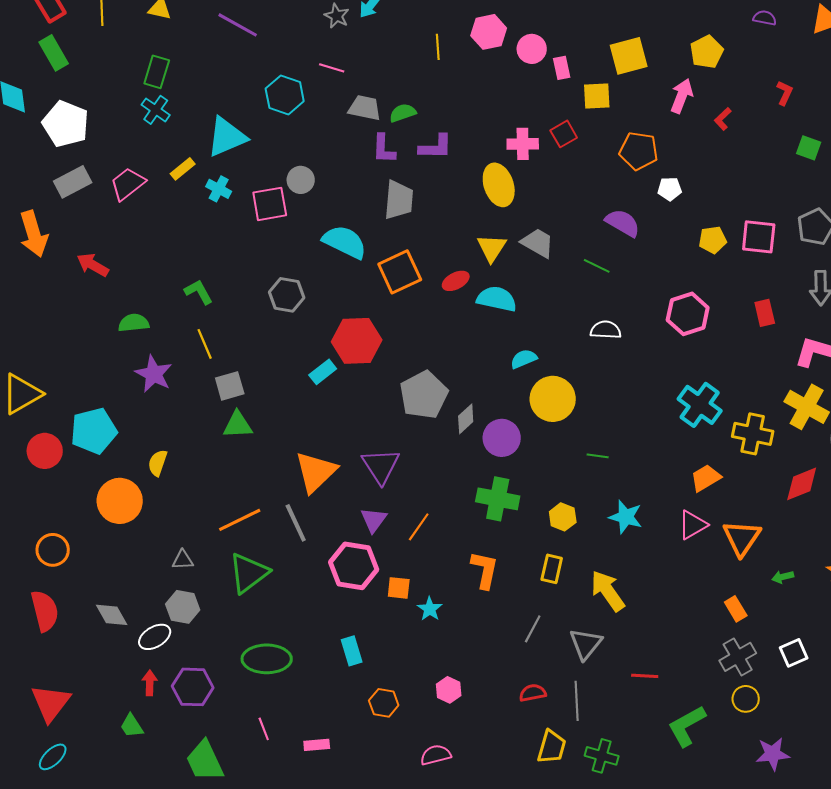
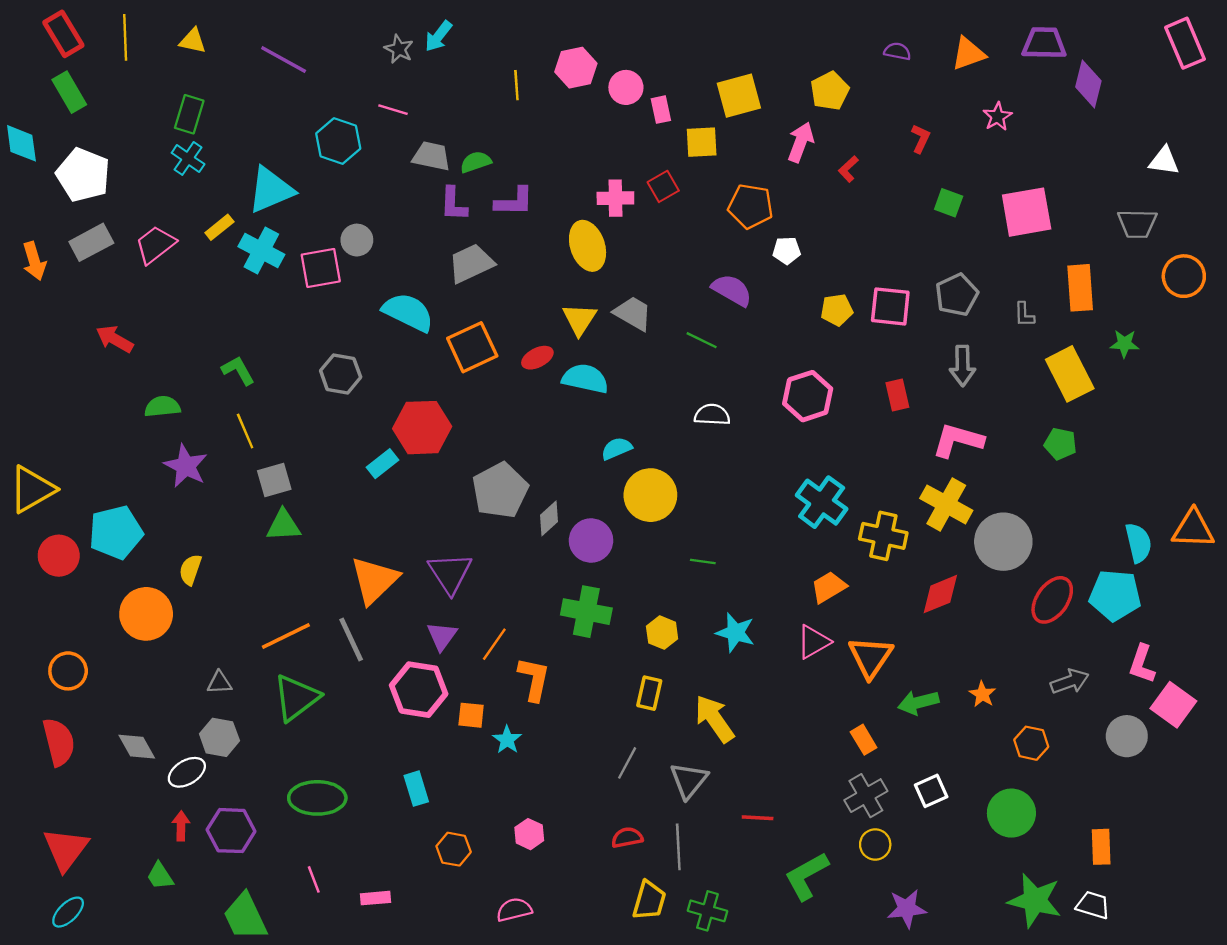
cyan cross: (219, 189) -> (261, 250), size x1.5
gray trapezoid: (399, 200) -> (471, 263), turned -120
orange arrow: (34, 234) -> (34, 261), moved, size x0.7
orange L-shape: (485, 570) -> (534, 679), moved
green arrow: (783, 577) -> (918, 702), size x1.6

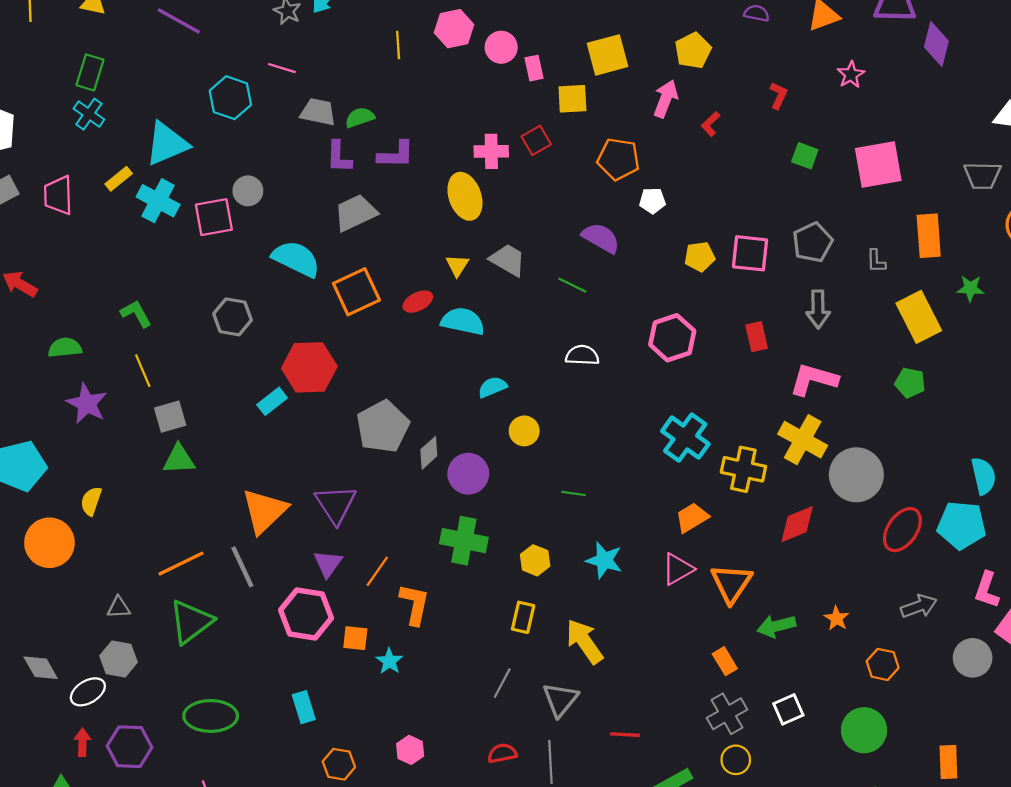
pink trapezoid: (155, 245) -> (58, 195), turned -54
yellow triangle: (579, 319) -> (457, 265), size x0.7
yellow circle: (650, 495) -> (524, 431), size x0.6

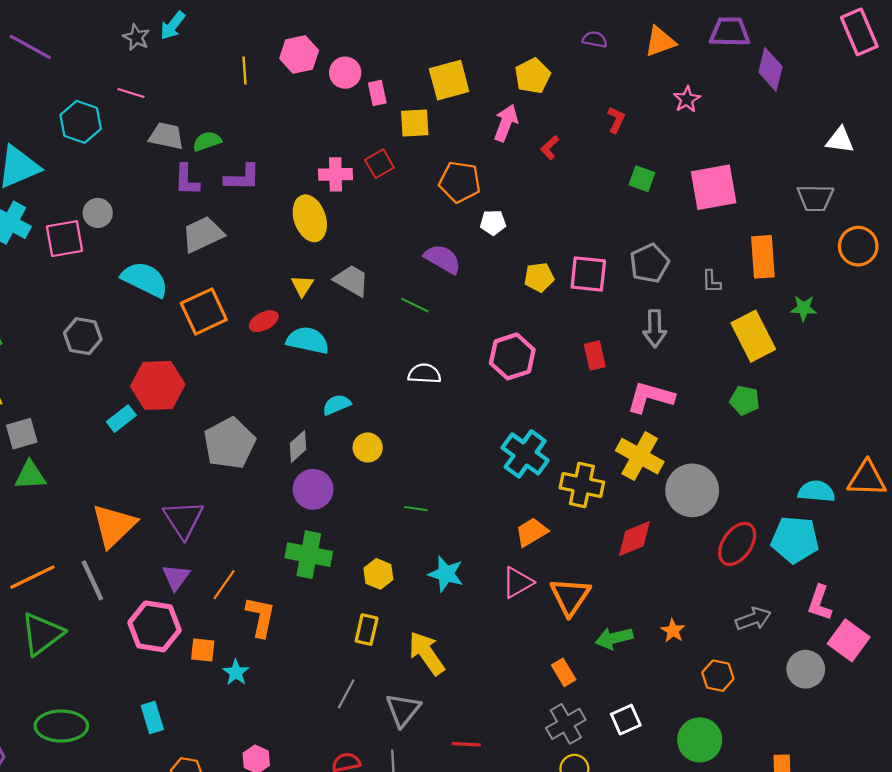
gray diamond: (429, 453) -> (298, 446), moved
cyan semicircle: (984, 476) -> (816, 491), turned -72

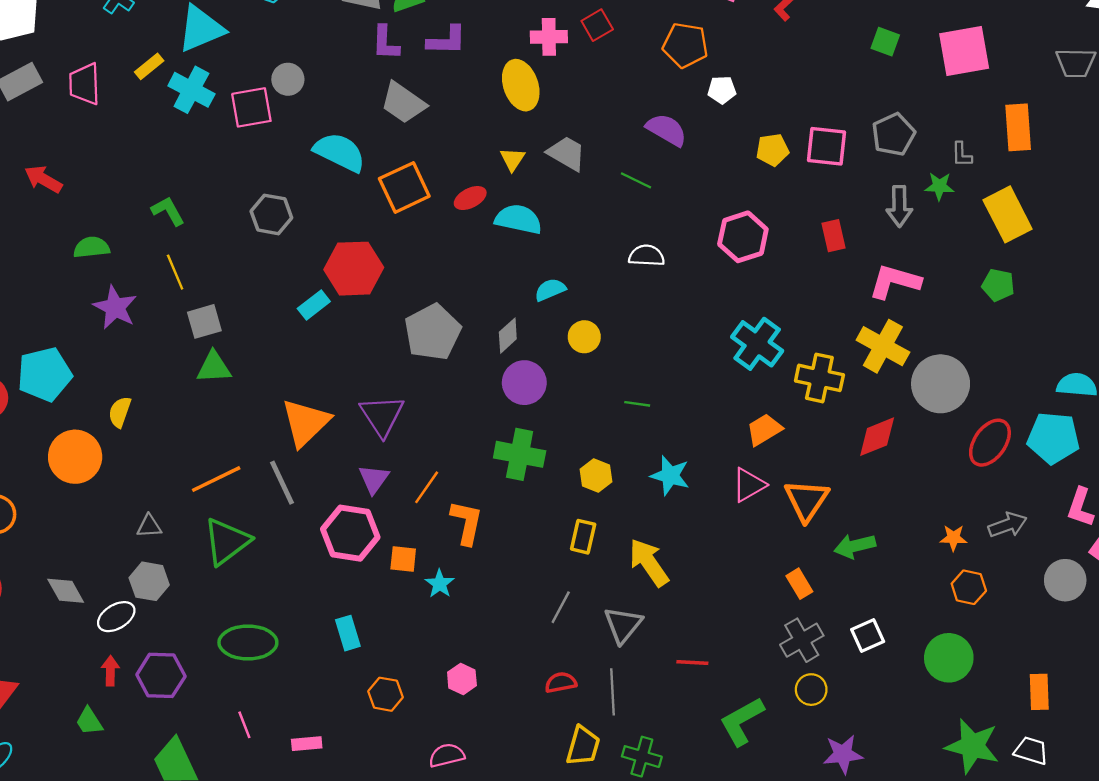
gray trapezoid: (203, 234) -> (403, 103), turned -120
green star: (804, 308) -> (939, 186), moved
orange star: (673, 631) -> (953, 538), moved, turned -30

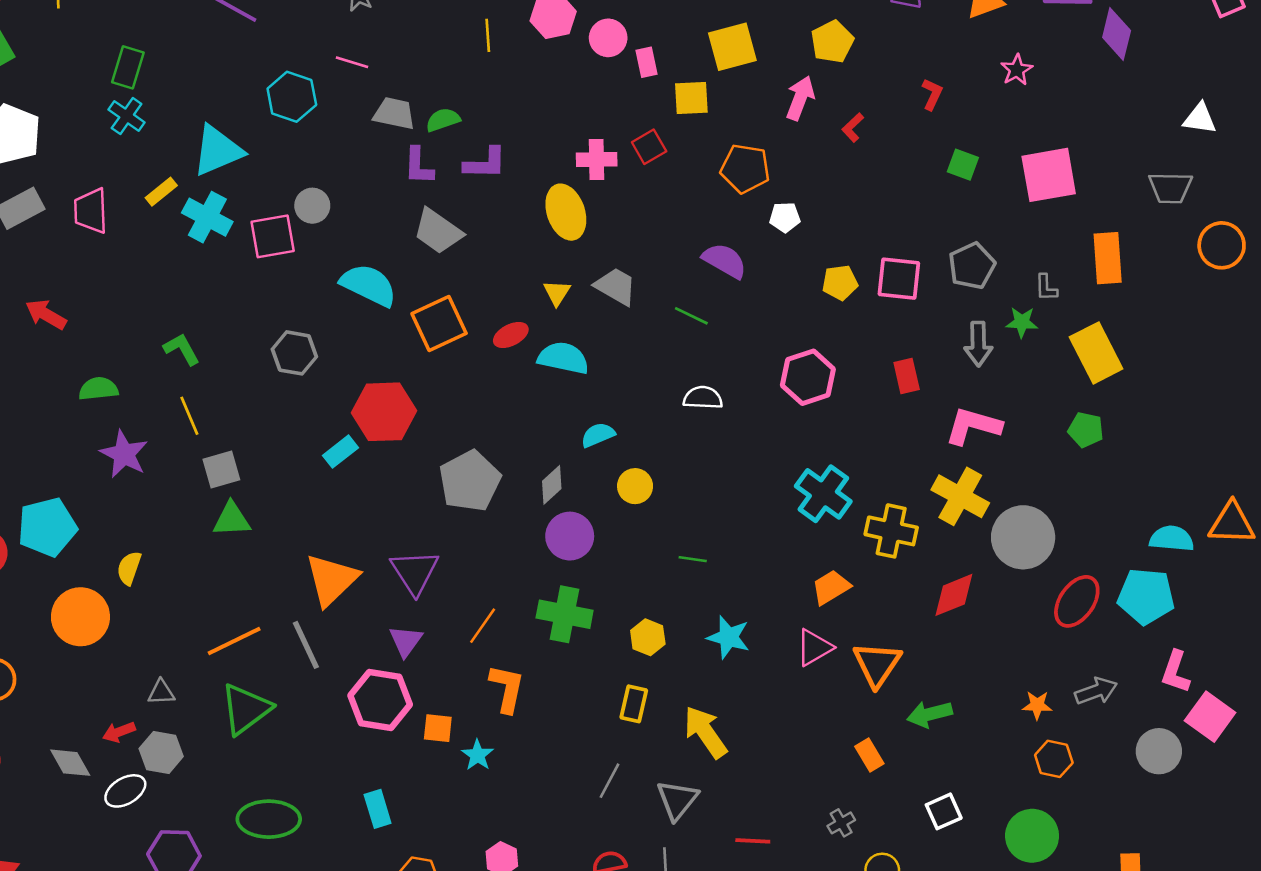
orange line: (427, 487) -> (483, 626), moved
gray cross: (802, 640) -> (841, 823), moved, size x0.6
red arrow: (110, 671) -> (119, 732), moved, turned -112

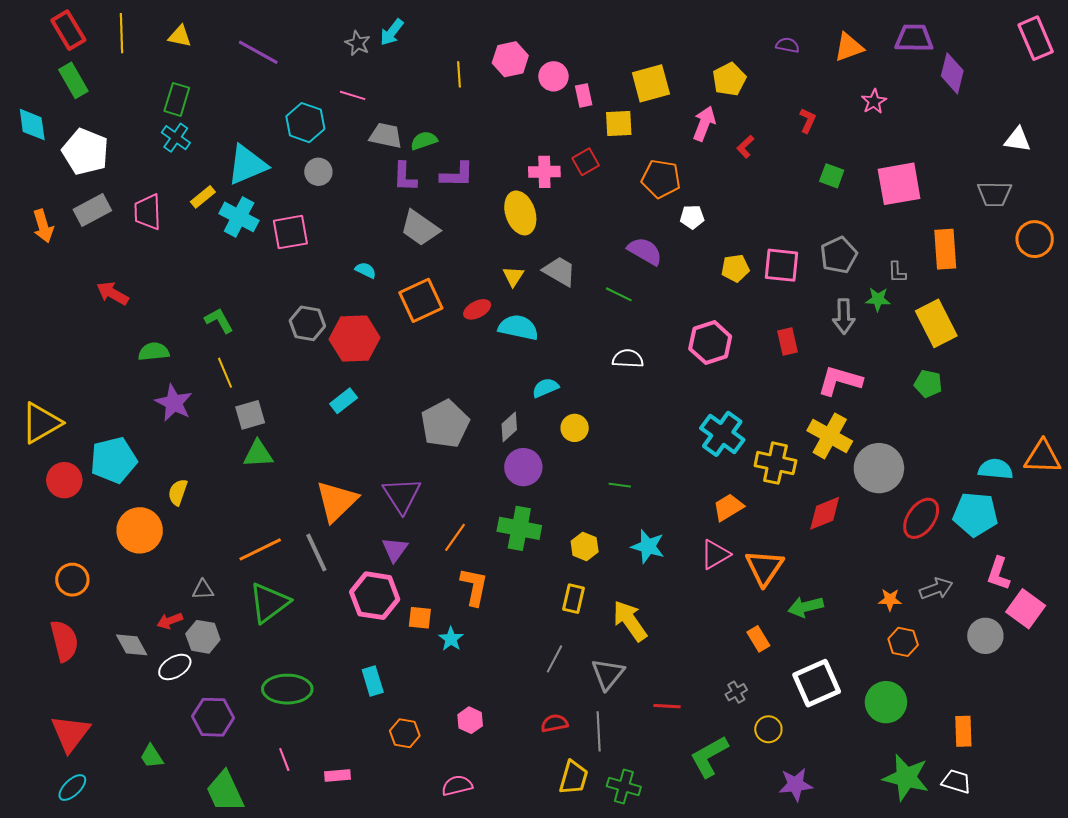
gray circle: (312, 206) -> (318, 172), moved
cyan semicircle: (369, 285) -> (366, 270), size x0.5
red hexagon: (384, 412) -> (355, 339), moved
white square: (944, 811) -> (817, 683), size x1.6

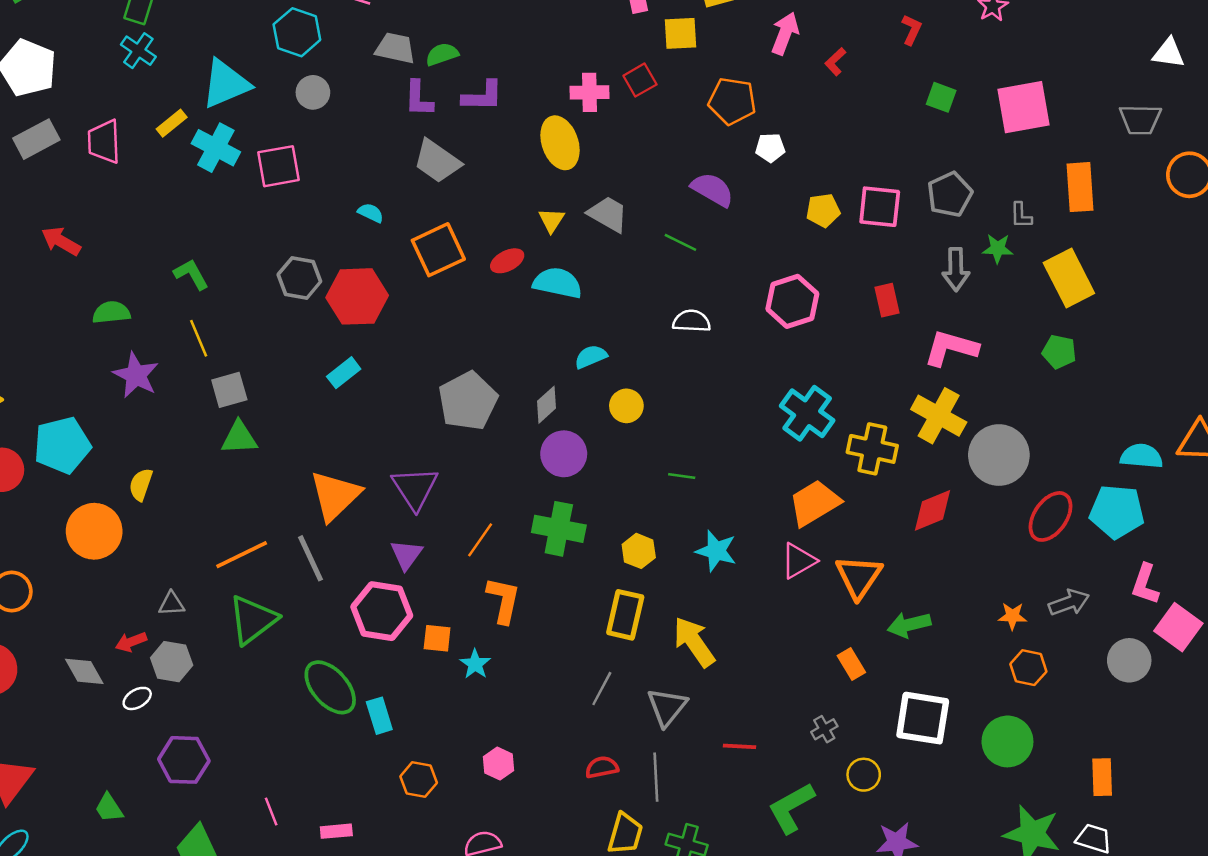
orange trapezoid: (728, 507) -> (814, 503), size x1.4
yellow rectangle: (574, 599) -> (625, 615), size x1.4
white ellipse: (175, 667) -> (137, 698), size x0.7
white square: (817, 683) -> (923, 718), turned 33
green ellipse: (287, 689) -> (330, 687), moved, turned 48

